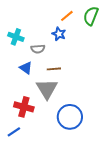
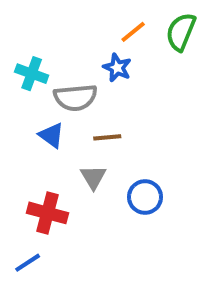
gray semicircle: (38, 49) -> (75, 98), size x1.5
gray triangle: (47, 89) -> (93, 177), size x0.6
blue circle: (70, 117) -> (145, 197), moved, size x0.7

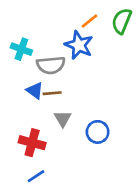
blue star: (117, 68) -> (79, 45), size x1.5
brown line: (107, 137) -> (52, 93), moved
blue line: (28, 263) -> (36, 176), moved

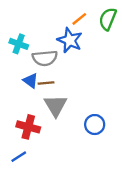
gray triangle: (63, 119) -> (56, 106), size x1.5
blue circle: (98, 132) -> (95, 125), moved
blue line: (36, 176) -> (19, 157), moved

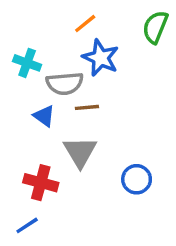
orange line: (79, 19) -> (85, 24), moved
brown line: (46, 83) -> (87, 107), moved

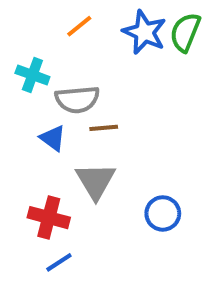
orange line: (85, 24) -> (79, 26), moved
blue star: (101, 58) -> (144, 32), moved
blue line: (27, 225) -> (59, 262), moved

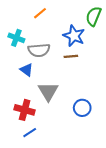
blue star: (144, 32) -> (74, 36), moved
brown line: (104, 128) -> (71, 56), moved

